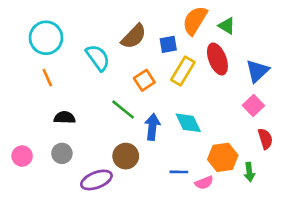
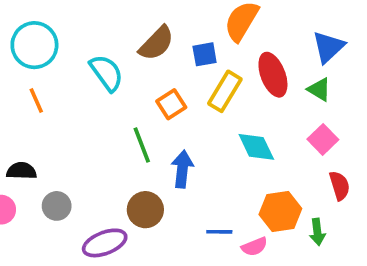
green triangle: (227, 26) -> (319, 89), moved
blue triangle: (257, 71) -> (328, 47), moved
green line: (123, 110) -> (142, 145), turned 30
black semicircle: (65, 117) -> (21, 171), moved
cyan diamond: (188, 123) -> (256, 147), moved

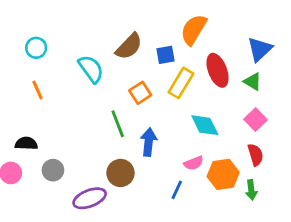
cyan circle: (34, 45) -> (36, 48), size x0.6
red semicircle: (340, 186) -> (255, 155), moved
blue line: (219, 232) -> (177, 190), turned -66
pink semicircle: (254, 247) -> (194, 163), moved

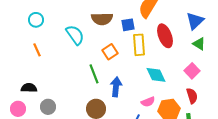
brown semicircle: (129, 46) -> (102, 19), turned 45
green triangle: (253, 82) -> (199, 44), moved
yellow rectangle: (181, 83) -> (139, 45), turned -35

